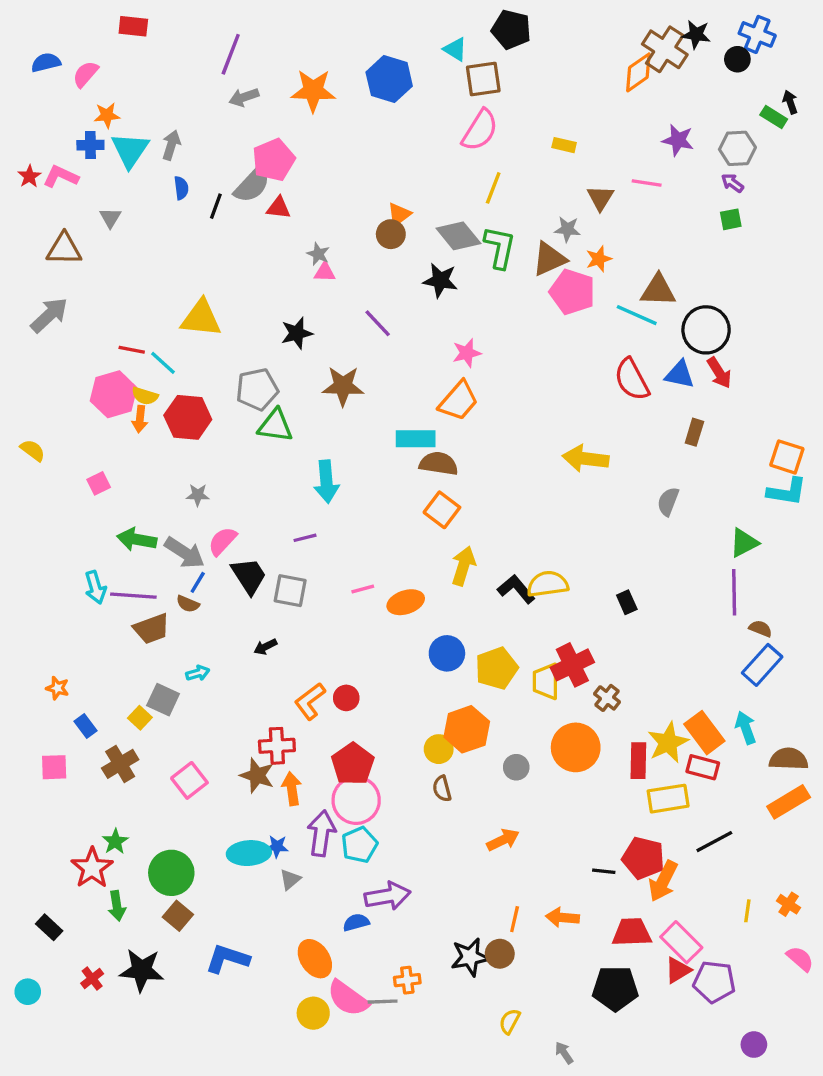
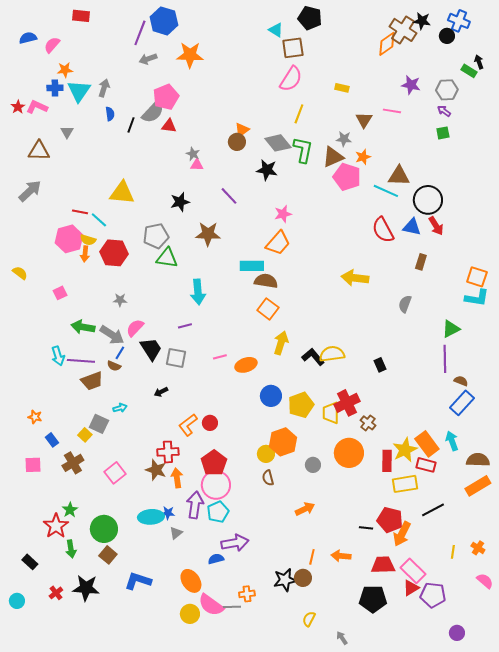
blue hexagon: (389, 79) -> (164, 21), moved

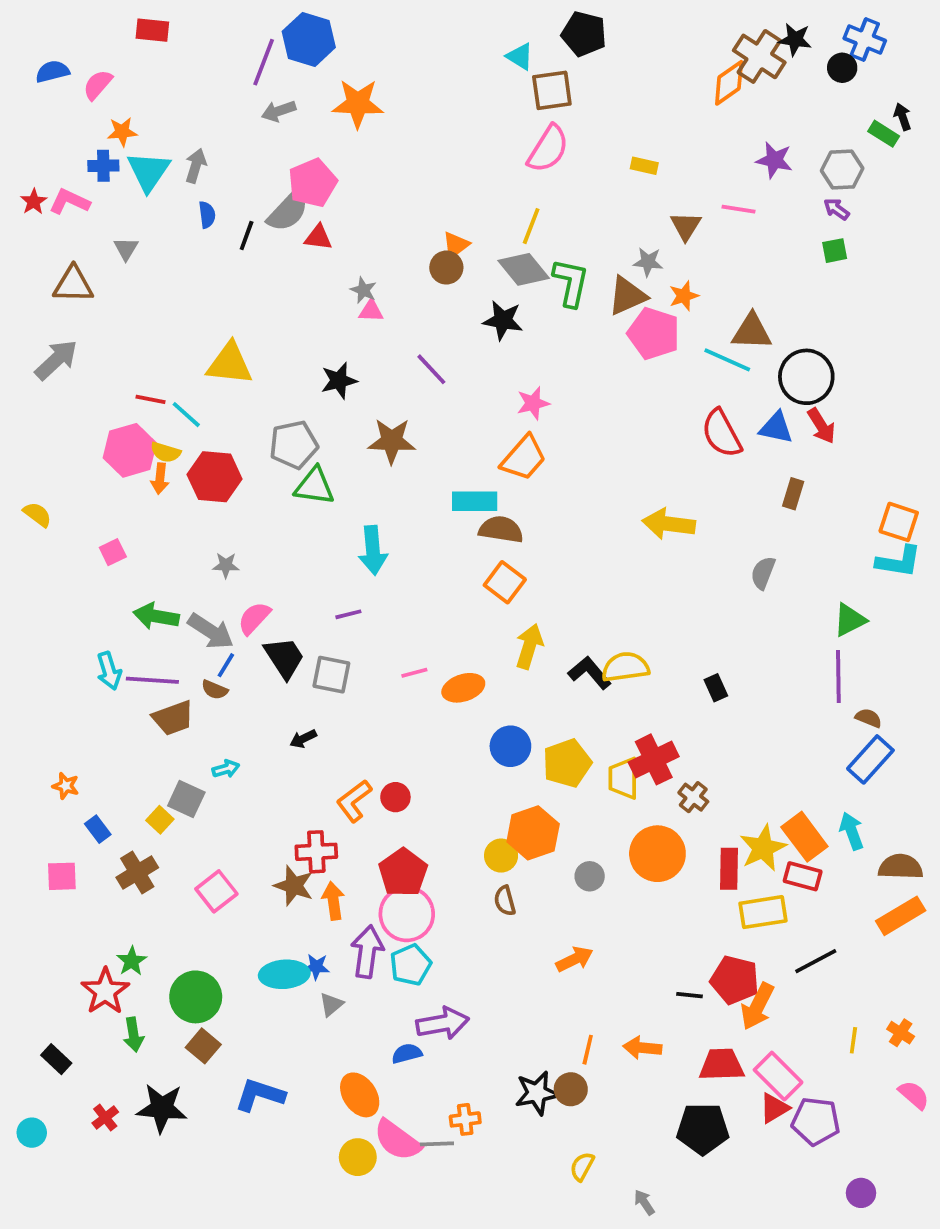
yellow line: (299, 114) -> (531, 226), moved

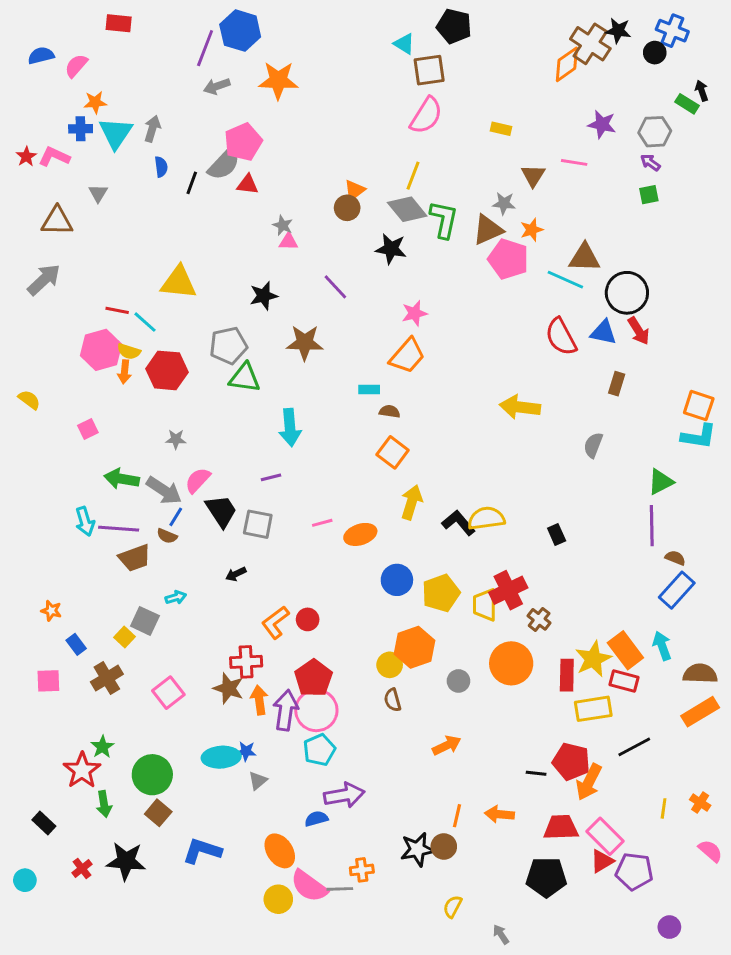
cyan rectangle: (475, 501) -> (369, 389), size x0.6
brown semicircle: (501, 530) -> (390, 411), size x0.6
purple arrow: (367, 952) -> (286, 710), moved

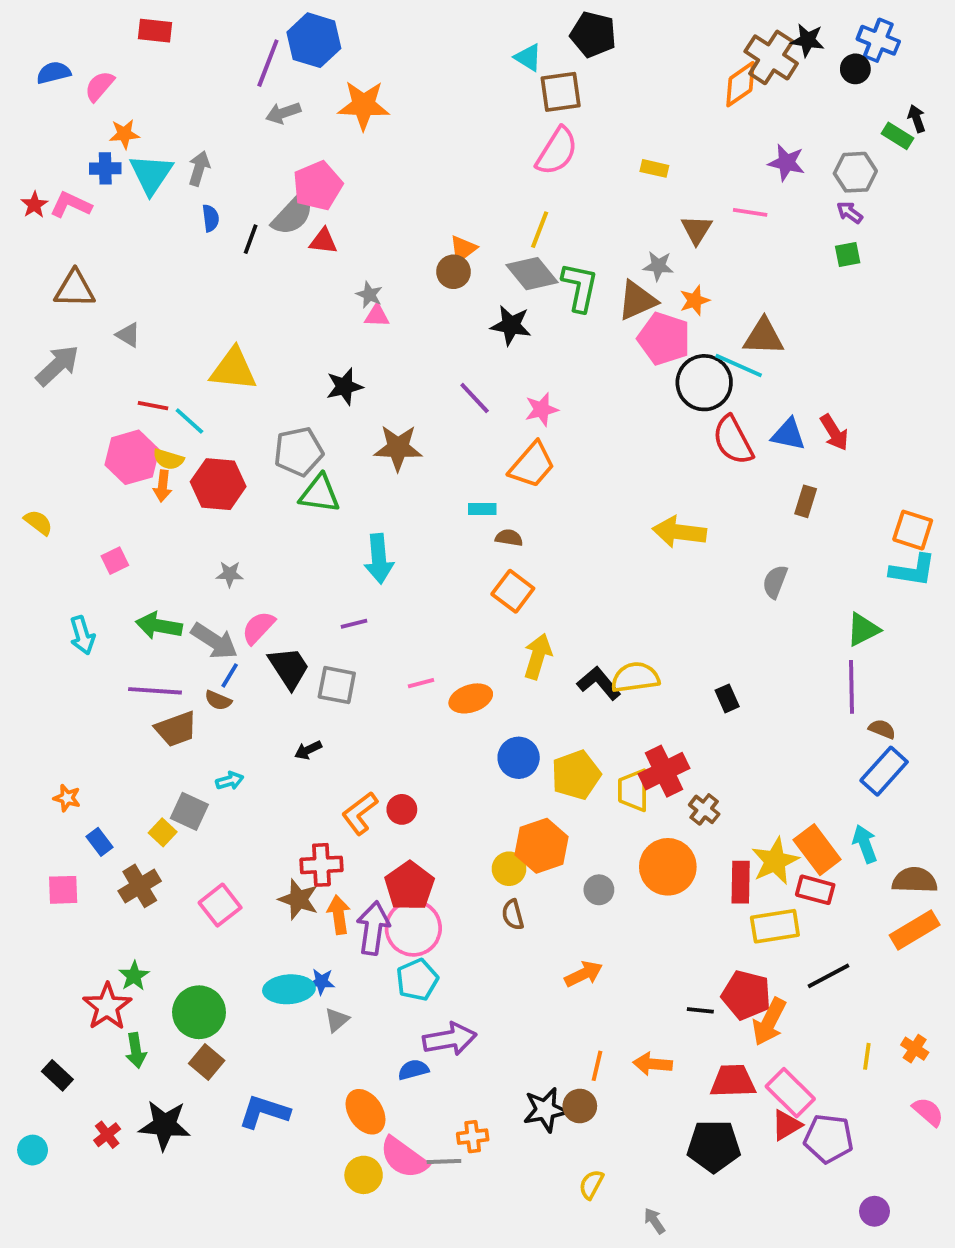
gray triangle: (98, 193) -> (128, 335), moved, turned -30
purple line: (335, 287) -> (475, 398), moved
black circle: (627, 293) -> (704, 383), moved
cyan arrow: (85, 521) -> (82, 635), moved

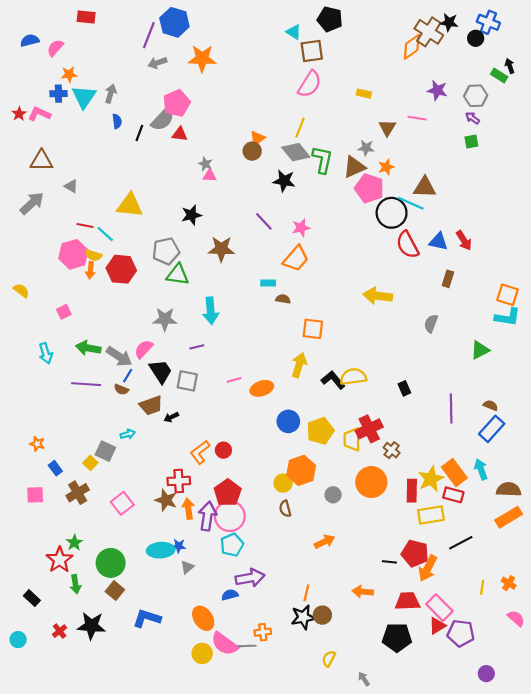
gray star: (230, 574) -> (165, 319), moved, size x1.6
orange square: (513, 591) -> (313, 329), moved, turned -30
purple line: (852, 687) -> (451, 409), moved
brown trapezoid: (176, 729) -> (151, 405), moved
orange line: (597, 1066) -> (306, 593), moved

